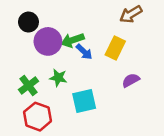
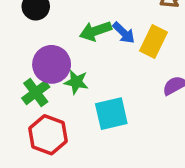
purple circle: (48, 41) -> (52, 64), moved
blue arrow: (84, 52) -> (124, 33), moved

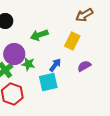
blue arrow: (124, 33) -> (55, 65), moved, turned -96

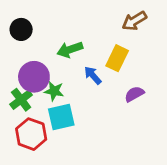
blue arrow: (55, 65) -> (93, 75), moved, turned -80
cyan square: (48, 82) -> (61, 117), moved

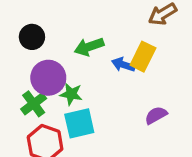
black circle: (21, 29) -> (32, 37), moved
blue arrow: (93, 75) -> (123, 65), moved, turned -30
purple semicircle: (134, 94) -> (156, 115), moved

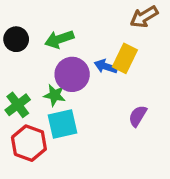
green arrow: (89, 47) -> (59, 39), moved
purple circle: (48, 78) -> (72, 74), moved
purple semicircle: (156, 115) -> (138, 116), turned -30

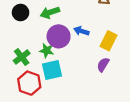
yellow rectangle: (125, 58) -> (109, 41), moved

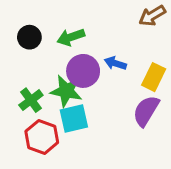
green star: (47, 51) -> (66, 91), size x1.5
purple semicircle: (103, 65) -> (146, 111), size x1.5

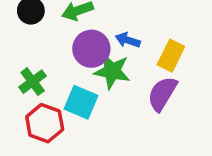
green star: (66, 91) -> (112, 71), moved
cyan square: (74, 118) -> (81, 102), turned 36

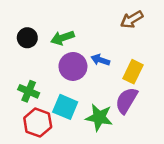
green star: (112, 71) -> (99, 117), moved
green cross: (33, 82) -> (29, 91), turned -30

